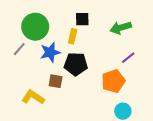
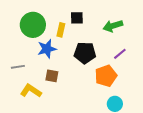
yellow rectangle: (73, 36) -> (61, 30), moved
gray line: (19, 49) -> (18, 67), moved, turned 40
black pentagon: (76, 64) -> (85, 53), moved

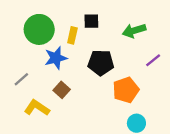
purple line: (120, 54) -> (153, 60), moved
gray line: (18, 67) -> (21, 79), turned -32
brown square: (52, 76) -> (62, 90), turned 32

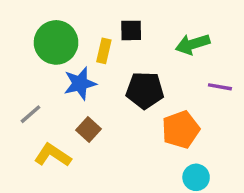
purple line: (153, 60) -> (220, 87), turned 49

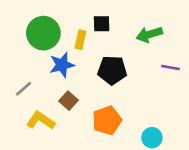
orange pentagon: (181, 130) -> (107, 120), moved

